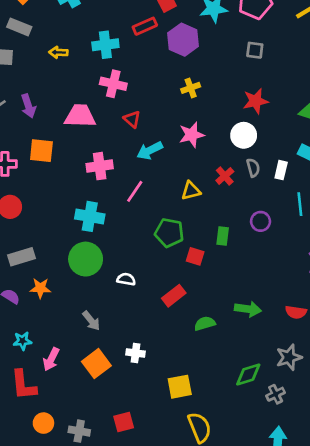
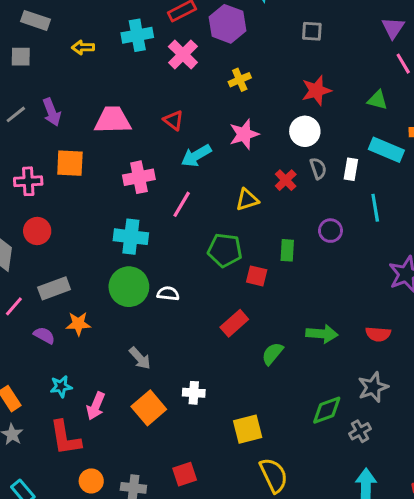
pink cross: (113, 84) -> (183, 54), moved, turned 35
white semicircle: (126, 279) -> (168, 294), moved
green semicircle: (205, 323) -> (272, 354), turned -30

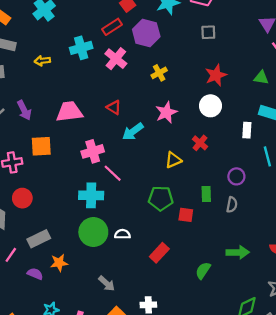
gray semicircle: (318, 168) -> (232, 205), moved, turned 35
pink line: (182, 204) -> (113, 173), moved, turned -72
red rectangle: (234, 323) -> (159, 253), moved

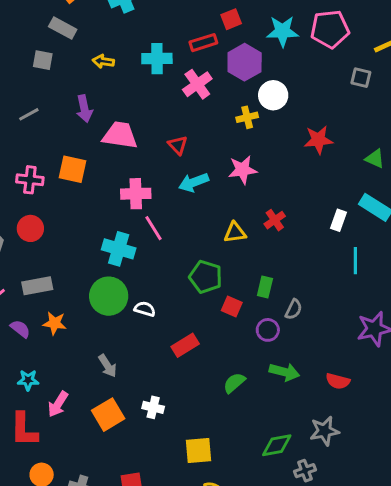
gray square: (208, 32) -> (361, 78), moved
white circle: (210, 106) -> (273, 95), moved
purple arrow: (24, 110) -> (84, 109), moved
purple circle: (236, 176) -> (268, 330), moved

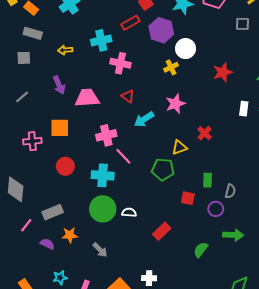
pink cross: (197, 84) -> (120, 63), moved, turned -30
white rectangle: (338, 220) -> (244, 109), moved
red circle: (30, 228) -> (65, 166), moved
green pentagon: (206, 277) -> (163, 169), moved
gray arrow: (108, 366) -> (100, 250), moved

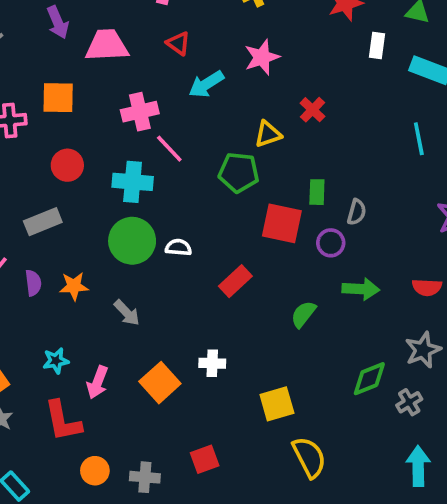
white rectangle: (244, 109) -> (377, 45), moved
red square: (188, 198) -> (282, 223), size x1.6
gray rectangle: (53, 212) -> (43, 222), moved
purple semicircle: (47, 244) -> (33, 283), moved, turned 56

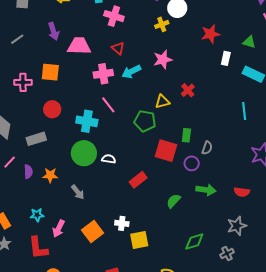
pink cross: (140, 112) -> (103, 74), moved
green diamond: (369, 379) -> (194, 242), moved
yellow square: (277, 404) -> (139, 240), moved

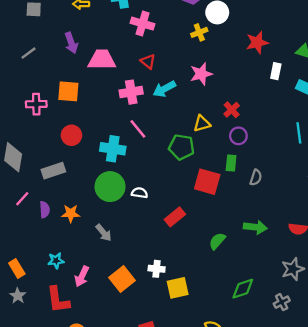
purple circle: (192, 163) -> (238, 136), moved

